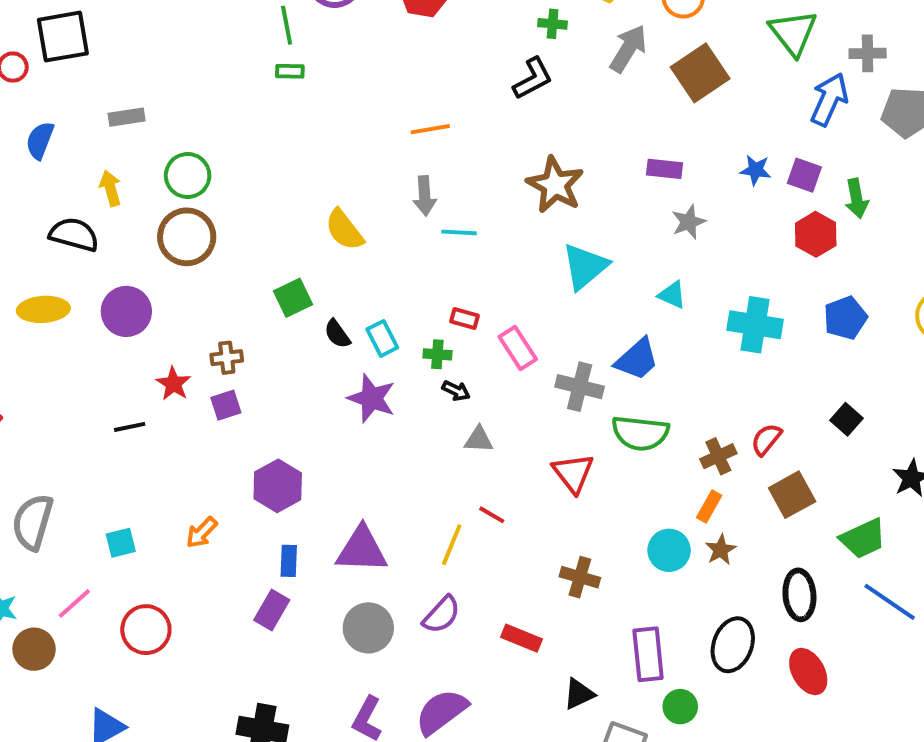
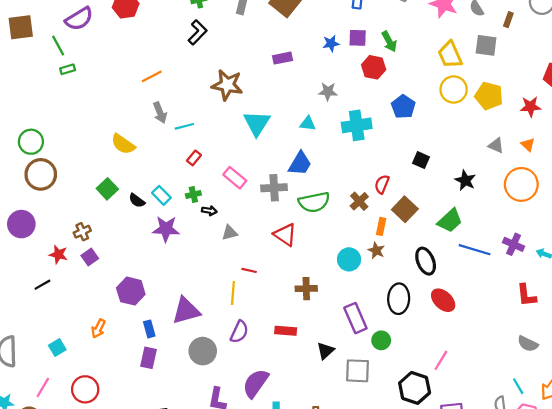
gray star: (689, 222) -> (328, 91), moved, turned -30
red rectangle: (464, 319) -> (194, 158), moved, turned -48
orange rectangle: (709, 506) -> (381, 226), moved

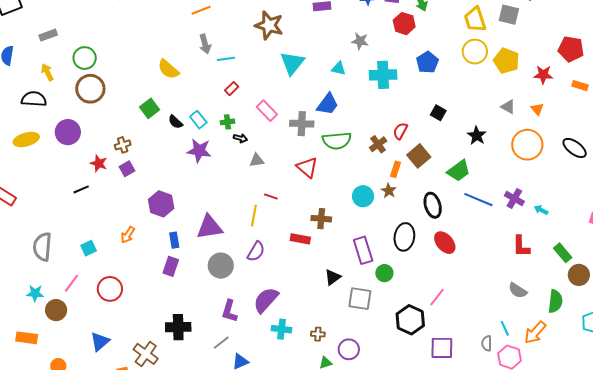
red rectangle: (286, 331) -> (300, 239), moved

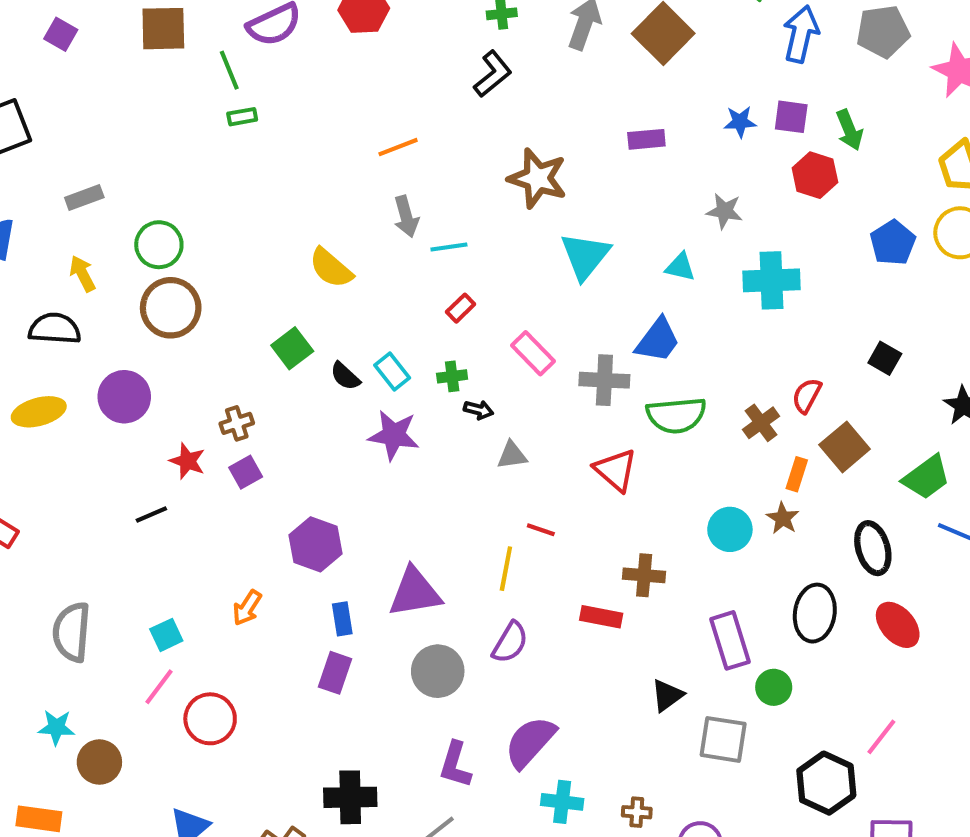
blue pentagon: (427, 62) -> (893, 243), moved
pink line: (72, 283) -> (159, 687), moved

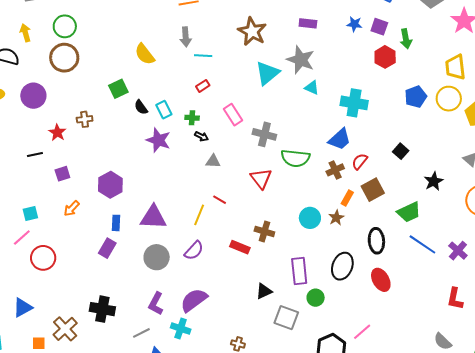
gray star: (724, 211) -> (301, 60), moved, size x1.6
blue trapezoid: (658, 340) -> (340, 139), moved
purple square: (246, 472) -> (62, 174), moved
cyan cross: (562, 802) -> (181, 329), moved

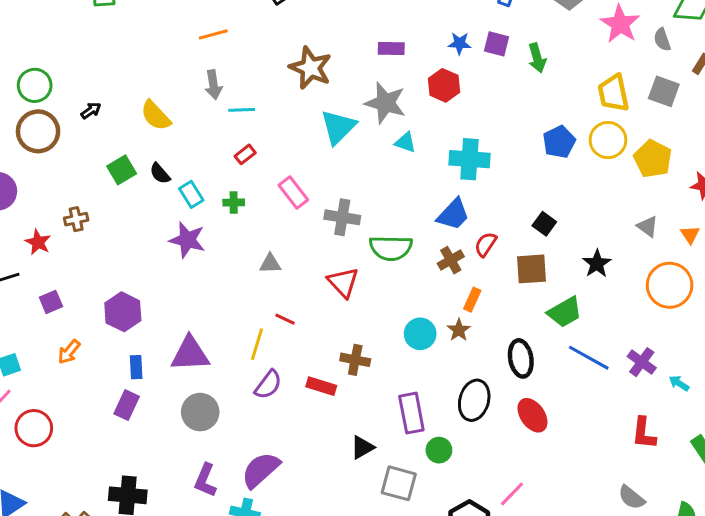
red hexagon: (385, 57) -> (444, 85), moved
black semicircle: (141, 107) -> (160, 173), moved
black arrow: (201, 136) -> (91, 111), moved, turned -56
brown square: (373, 190) -> (532, 269), moved, turned 30
purple semicircle: (194, 251) -> (268, 385), moved

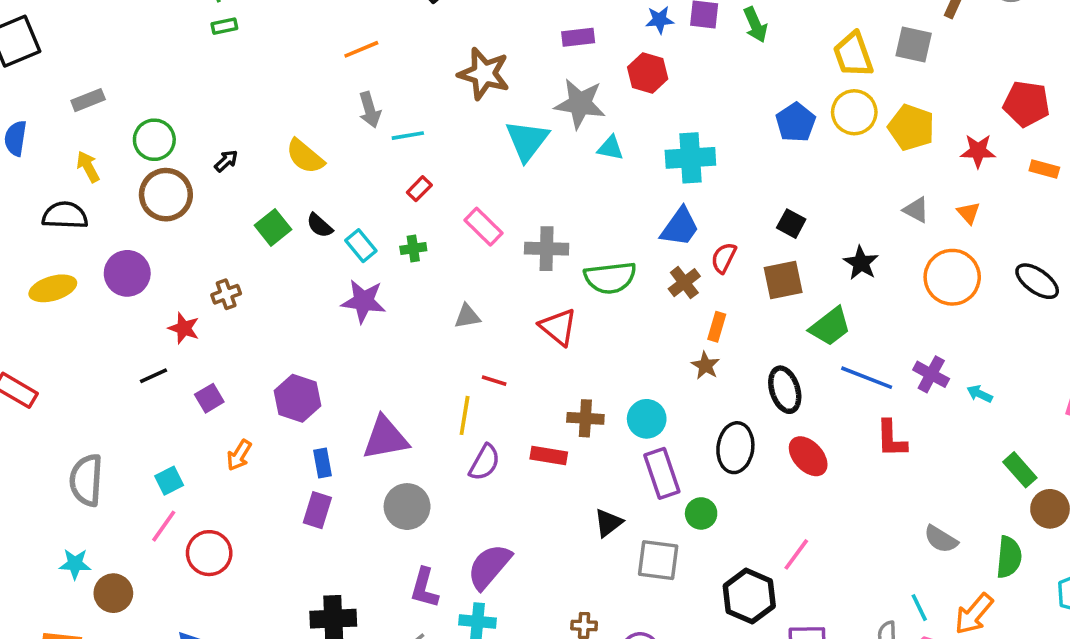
cyan circle: (420, 334) -> (647, 419), moved
red L-shape: (644, 433) -> (891, 439), moved

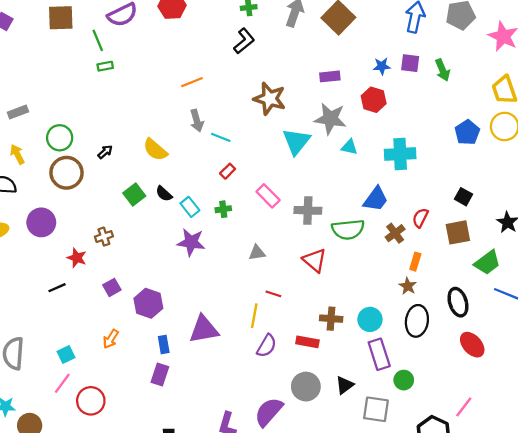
cyan line: (408, 136) -> (221, 137), turned 30
blue trapezoid: (680, 227) -> (376, 199), moved
purple square: (209, 398) -> (112, 287), moved
black ellipse: (735, 448) -> (417, 321), moved
gray circle: (407, 507) -> (306, 387), moved

